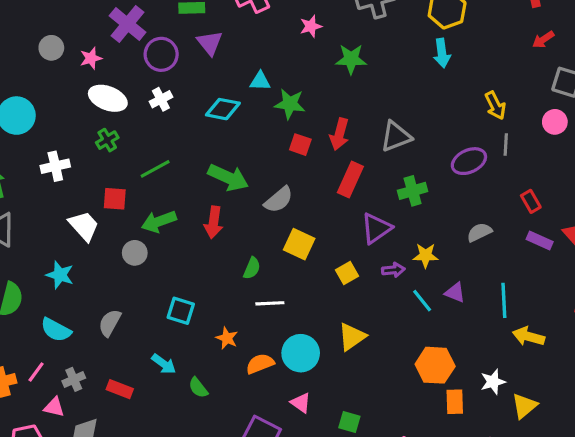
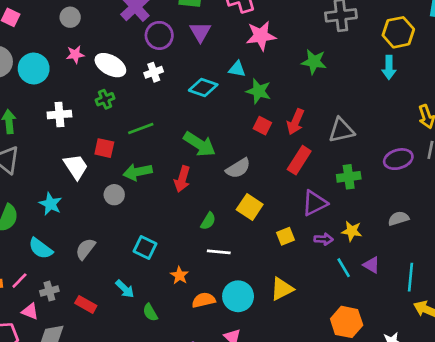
pink star: (311, 26) -> (261, 36), moved, size x1.6
pink star: (91, 58) -> (75, 54), moved

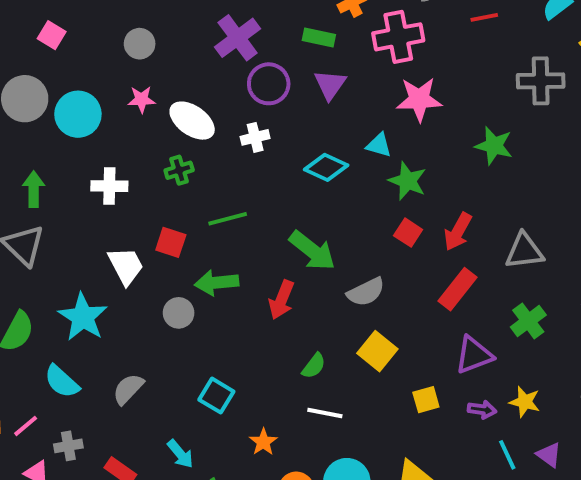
green cross: (349, 177) -> (528, 321), turned -35
cyan star: (50, 204) -> (83, 317), size x1.4

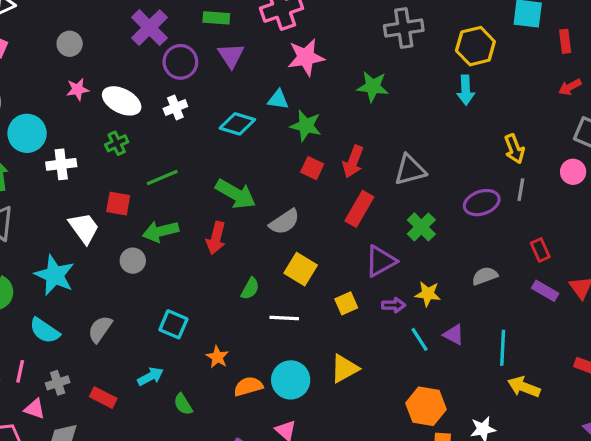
cyan circle: (78, 114) -> (27, 133), moved
white line: (325, 413) -> (284, 318), moved
pink line: (26, 426) -> (20, 371), turned -30
cyan arrow: (180, 454) -> (150, 376), turned -70

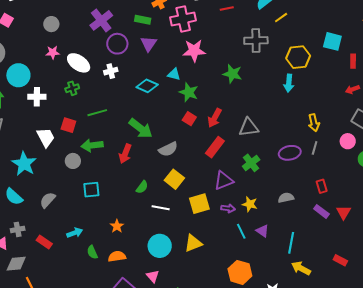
yellow square: (346, 303) -> (199, 204), size x1.5
cyan square: (173, 324) -> (91, 190), moved, turned -36
orange semicircle: (248, 386) -> (117, 256), moved

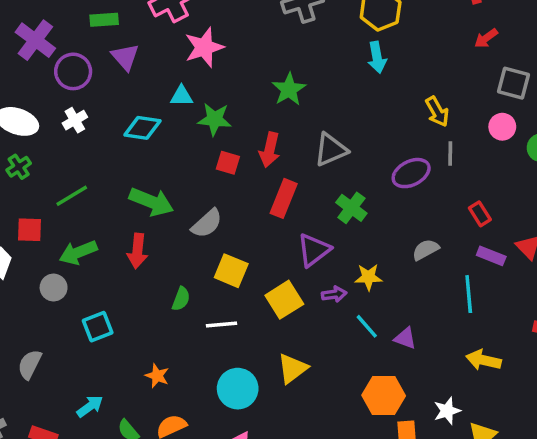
green star: (232, 74) -> (289, 89), moved, turned -30
purple triangle: (262, 231) -> (405, 338), moved
cyan line: (291, 243) -> (469, 294), moved

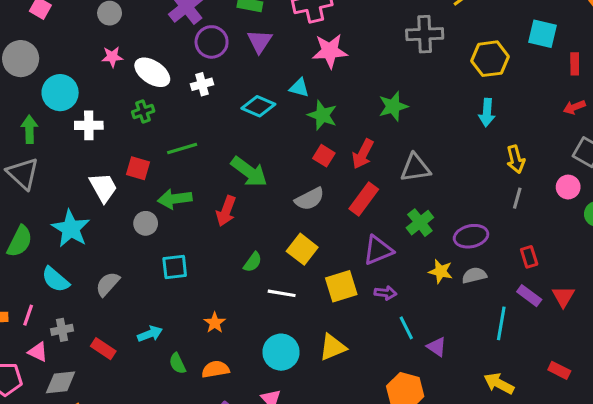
cyan arrow: (377, 57) -> (487, 113), moved
purple ellipse: (411, 173) -> (471, 236), moved
gray semicircle: (207, 223) -> (310, 199), moved
yellow star: (368, 277) -> (441, 271), moved

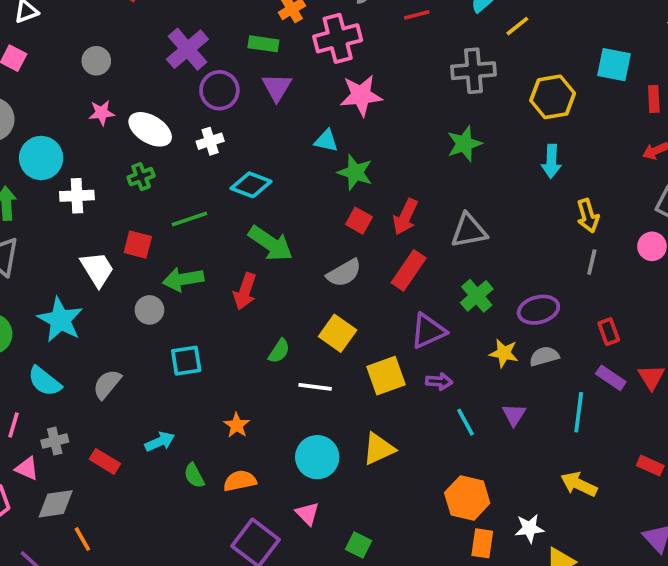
cyan diamond: (258, 106) -> (251, 185), moved
green star: (393, 106) -> (464, 144), moved
purple triangle: (437, 347) -> (514, 415), moved, turned 30

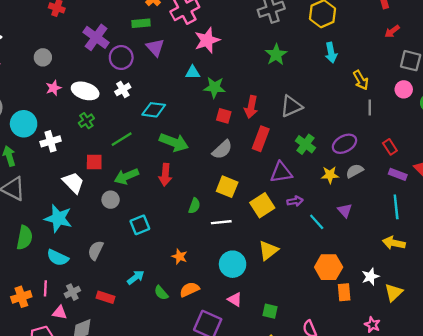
purple triangle: (428, 331) -> (281, 172), turned 30
cyan line: (579, 412) -> (396, 207), moved

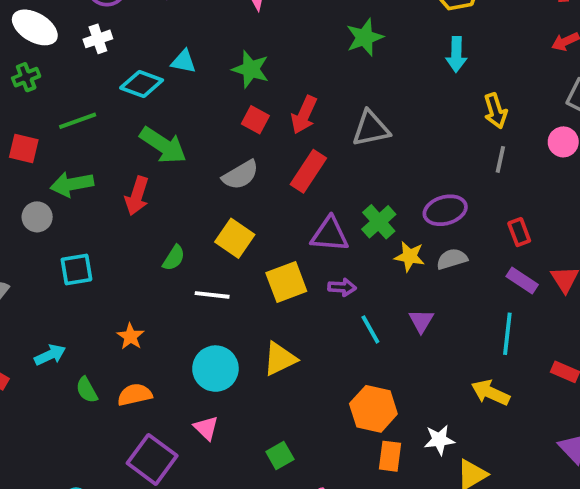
cyan triangle: (193, 73) -> (184, 61), moved
green cross: (305, 144) -> (379, 222), moved
green square: (270, 311) -> (280, 455), moved, turned 35

